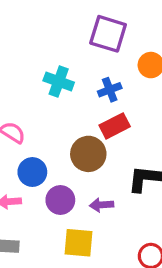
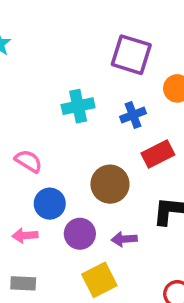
cyan cross: (59, 82) -> (78, 106), turned -32
red rectangle: (115, 126) -> (158, 154), moved
yellow square: (78, 243) -> (99, 280), turned -32

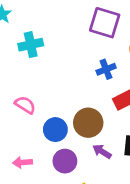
cyan cross: (78, 106) -> (31, 45), moved
blue circle: (50, 204) -> (55, 130), moved
purple arrow: (124, 239) -> (102, 151), moved, turned 36

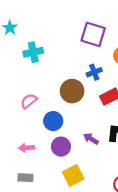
pink semicircle: (25, 105) -> (29, 101), turned -70
brown circle: (88, 123) -> (72, 91), moved

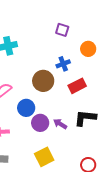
purple square: (93, 34) -> (62, 30), size x0.6
purple circle: (61, 147) -> (40, 123), moved

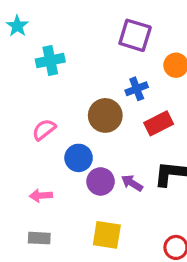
purple square: (62, 30) -> (135, 35), size x1.5
yellow square: (44, 157) -> (107, 235), turned 36

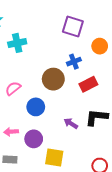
purple circle: (101, 181) -> (34, 139), moved

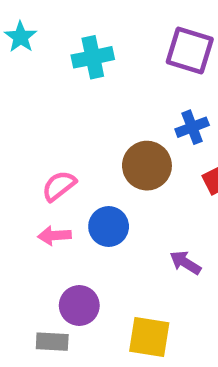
cyan cross: (17, 43) -> (93, 57), moved
pink arrow: (11, 132) -> (54, 236), moved
purple circle: (34, 139) -> (79, 305), moved

